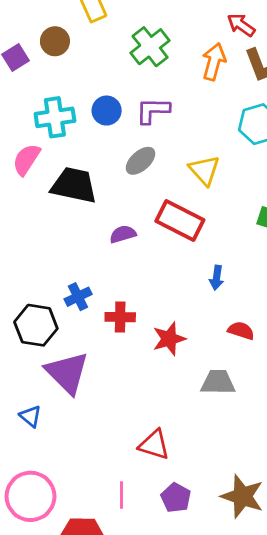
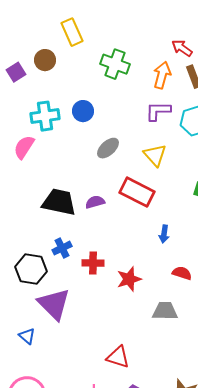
green cross: (150, 47) -> (115, 64), turned -32
purple L-shape: (153, 111) -> (158, 111), moved
black trapezoid: (74, 185) -> (59, 202), moved

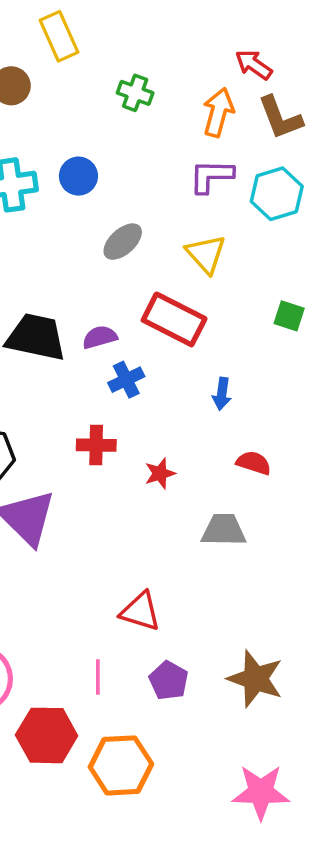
green cross: (115, 64) -> (135, 93), size x0.7
blue cross: (62, 248) -> (126, 380), moved
red star: (129, 279) -> (160, 473), size x0.7

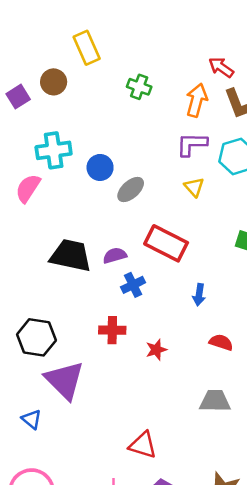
blue circle: (78, 176) -> (100, 167), moved
yellow triangle: (206, 254) -> (194, 187), moved, size x0.7
gray trapezoid: (224, 530) -> (215, 401), moved

